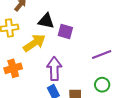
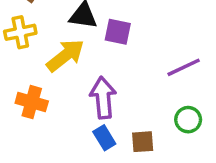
orange cross: (13, 68) -> (32, 102), turned 36

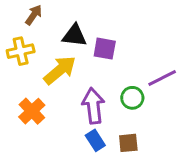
orange cross: (32, 102) -> (32, 111), turned 32
green circle: (188, 120) -> (132, 98), moved

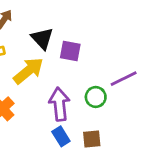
black triangle: (74, 35) -> (42, 39), turned 40

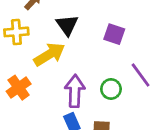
purple square: (70, 51) -> (114, 34), moved
purple line: (124, 79) -> (141, 75), turned 72

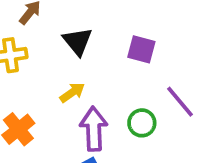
yellow arrow: (49, 54) -> (72, 92), moved, size x0.6

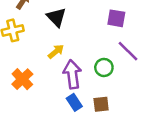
purple square: (141, 49) -> (116, 18), moved

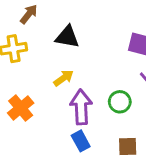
black triangle: (56, 17) -> (67, 37), turned -40
brown square: (101, 104) -> (128, 146), moved

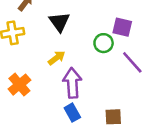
black triangle: (67, 37) -> (59, 22), turned 45
green circle: (120, 102) -> (104, 43), moved

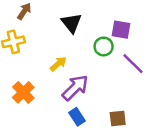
black triangle: (59, 22) -> (71, 23), moved
purple arrow: (72, 83) -> (75, 88), turned 52

